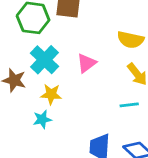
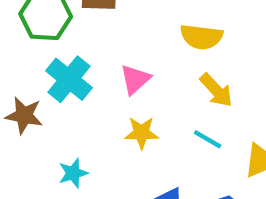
yellow star: (51, 94) -> (141, 133), moved
cyan line: (129, 105) -> (208, 139), turned 42

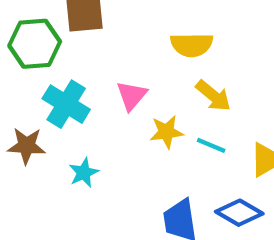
yellow star: (141, 133) -> (166, 132), moved
cyan star: (73, 173) -> (84, 173), moved

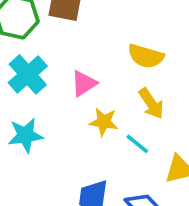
cyan star: (84, 173) -> (25, 135), size x1.4

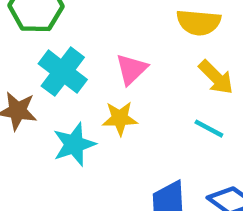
yellow star: (104, 122) -> (120, 118), moved

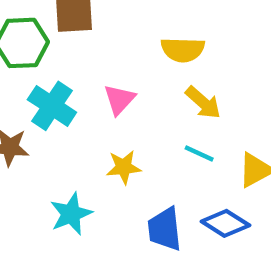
yellow star: (120, 118) -> (124, 167), moved
cyan star: (74, 144) -> (71, 214), moved

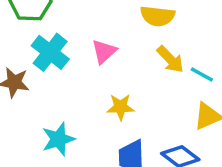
cyan line: (199, 153) -> (202, 75), moved
yellow star: (124, 167) -> (121, 107), moved

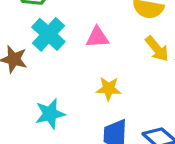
pink triangle: (104, 52) -> (97, 37), turned 35

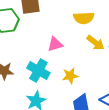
cyan cross: (48, 34) -> (38, 70), moved

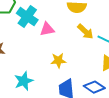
cyan cross: (38, 70) -> (27, 17), moved

